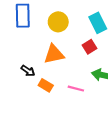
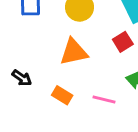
black arrow: (28, 71) -> (22, 78), moved

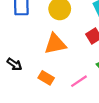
pink line: (104, 100) -> (79, 81), turned -48

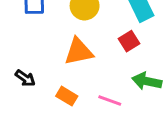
pink line: (79, 81) -> (110, 100), turned 54

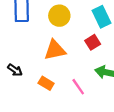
pink line: (110, 100) -> (78, 87), turned 35

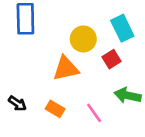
yellow circle: (59, 16) -> (83, 39), moved
black arrow: (15, 70) -> (17, 103), moved

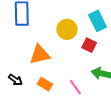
red square: (112, 59) -> (89, 45), turned -32
orange triangle: (66, 69) -> (40, 55), moved

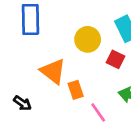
orange triangle: (40, 55) -> (53, 71), turned 50
orange rectangle: (45, 84) -> (76, 90), moved, turned 40

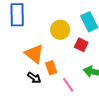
black arrow: (22, 103) -> (34, 78), moved

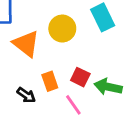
red square: (81, 45) -> (80, 77), moved
orange triangle: (34, 54) -> (26, 44), moved

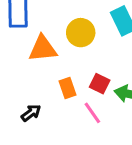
orange triangle: (26, 44) -> (43, 49), turned -44
black arrow: (26, 95) -> (31, 113), moved, turned -72

